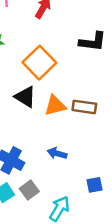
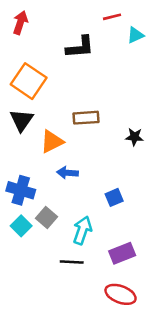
black triangle: (25, 97) -> (22, 120), turned 45
orange triangle: (55, 106) -> (52, 142), moved

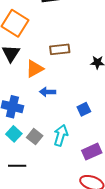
gray square: (47, 218) -> (35, 137), moved
black line: (72, 262) -> (17, 166), moved

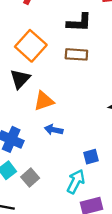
brown rectangle: (60, 49) -> (76, 54), moved
cyan arrow: (61, 135) -> (76, 182), moved

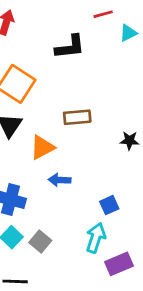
brown rectangle: (76, 54) -> (77, 117), moved

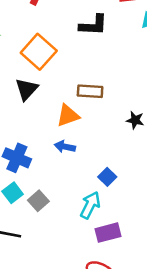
orange triangle: (42, 147) -> (68, 116), moved
blue square: (109, 205) -> (107, 177), turned -30

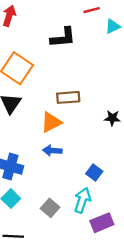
gray square: (38, 201) -> (50, 208), moved

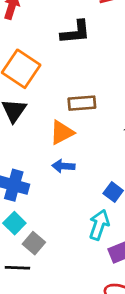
gray square: (50, 208) -> (34, 243), moved

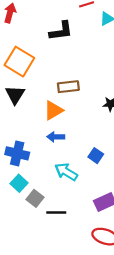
cyan arrow: (99, 225) -> (66, 172), moved, turned -75
black line: (17, 268) -> (56, 213), moved

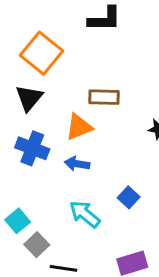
blue cross: (17, 153) -> (32, 148), moved

